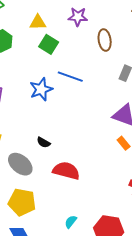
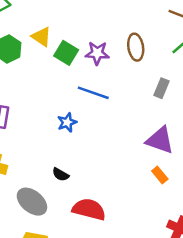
purple star: (78, 17) -> (97, 53), moved
yellow triangle: (38, 22) -> (41, 37), moved, turned 36
blue star: (41, 89) -> (67, 122), moved, size x0.7

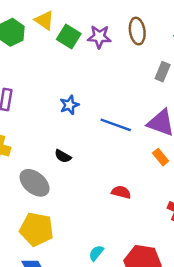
blue line: (93, 93) -> (116, 125), moved
red semicircle: (89, 209) -> (121, 192), moved, size x0.6

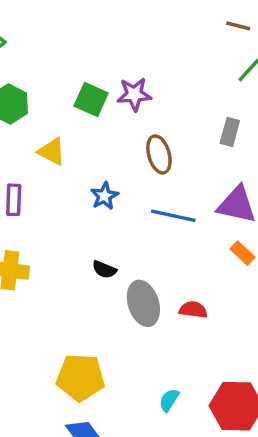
yellow triangle: (44, 20) -> (52, 151), moved
brown ellipse: (137, 31) -> (159, 154), moved
gray ellipse: (34, 183) -> (143, 303), moved, turned 40

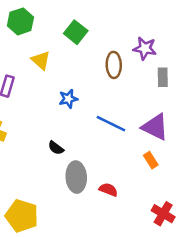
purple star: (134, 94) -> (145, 48), moved
gray rectangle: (230, 132) -> (163, 77), turned -30
brown ellipse: (159, 154) -> (114, 65), moved

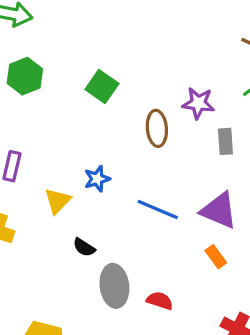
yellow triangle: (41, 60) -> (58, 201), moved, turned 36

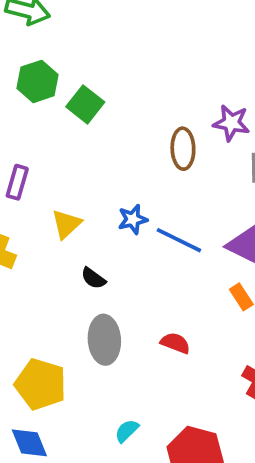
green square: (102, 86) -> (85, 104), moved
blue star: (97, 179) -> (133, 219), moved
gray ellipse: (114, 286) -> (104, 340), moved

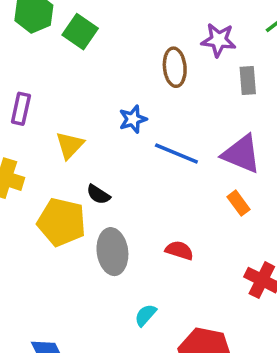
blue star: (133, 219) -> (133, 119), moved
yellow pentagon: (41, 384) -> (62, 222), moved
cyan semicircle: (127, 431) -> (145, 315), moved

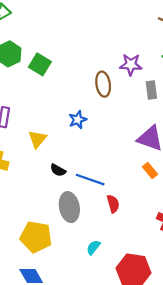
blue line: (176, 154) -> (90, 180), moved
yellow pentagon: (62, 222) -> (36, 237), moved
red semicircle: (179, 250) -> (113, 204), turned 60

